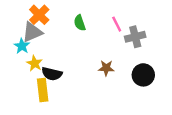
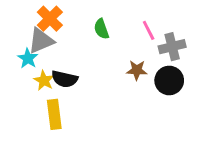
brown star: (106, 68) -> (137, 70), moved
black semicircle: (52, 74) -> (65, 79), moved
black circle: (143, 75) -> (169, 80), moved

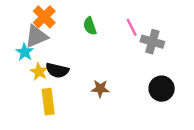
gray cross: (172, 47) -> (152, 42), turned 30
brown star: (137, 70) -> (100, 89), moved
black circle: (169, 80) -> (162, 89), moved

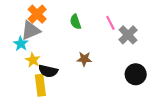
gray cross: (152, 42) -> (128, 35), turned 30
black semicircle: (57, 70) -> (48, 71), moved
brown star: (100, 89) -> (84, 59), moved

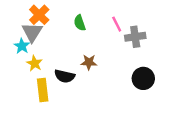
gray triangle: (31, 31) -> (32, 32), turned -35
gray cross: (128, 35) -> (135, 37), turned 36
black semicircle: (48, 71) -> (65, 76), moved

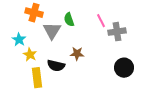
orange cross: (39, 15) -> (34, 13), turned -30
gray triangle: (32, 32) -> (52, 31), moved

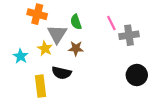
cyan star: (19, 40) -> (21, 56), moved
brown star: (77, 54) -> (76, 48), moved
yellow star: (30, 55) -> (45, 48), moved

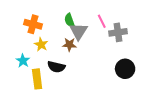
orange cross: (37, 14) -> (33, 24), moved
gray triangle: (57, 34) -> (79, 31), moved
cyan star: (21, 56) -> (23, 61), moved

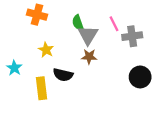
orange cross: (33, 24) -> (37, 15), moved
brown star: (69, 45) -> (89, 57), moved
cyan star: (23, 61) -> (14, 68), moved

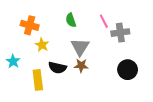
orange cross: (37, 15) -> (30, 25), moved
gray triangle: (88, 35) -> (80, 47), moved
brown star: (89, 57) -> (81, 66), moved

